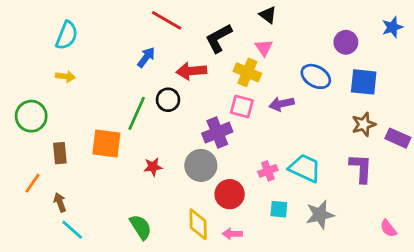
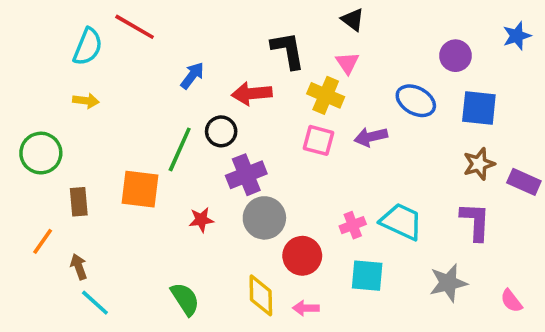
red line: (167, 20) -> (135, 27), moved
black L-shape: (219, 38) -> (288, 50), turned 108
purple cross: (217, 133) -> (246, 175), moved
cyan square: (279, 209) -> (367, 276), size x1.4
gray star: (320, 215) -> (448, 283), moved

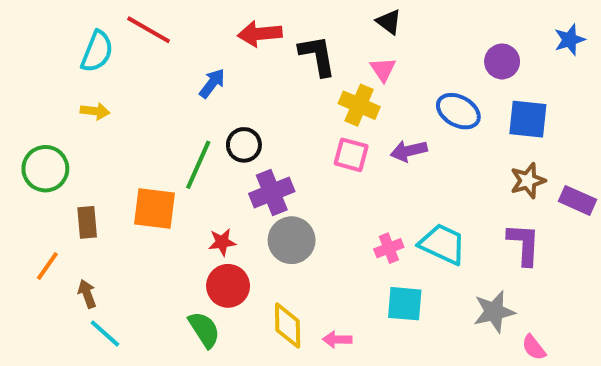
red arrow: (252, 94) -> (260, 34), moved
red circle: (302, 256) -> (228, 286), moved
pink semicircle: (511, 301) -> (534, 347), moved

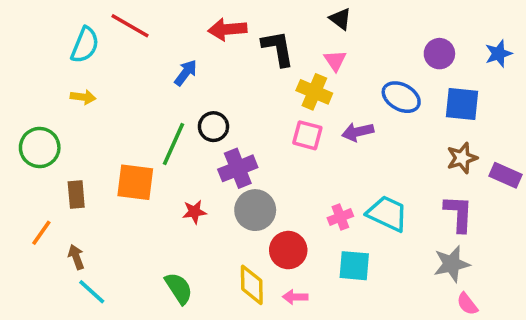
blue star: (570, 40) -> (499, 54), moved
red circle: (228, 286) -> (288, 250), moved
gray star: (494, 312) -> (452, 264), moved

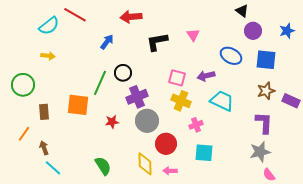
black triangle: (340, 19) -> (242, 11), moved
cyan semicircle: (85, 45) -> (49, 26), turned 30
black L-shape: (278, 48) -> (157, 42), moved, turned -90
yellow cross: (314, 92) -> (181, 101), moved
cyan trapezoid: (387, 214) -> (222, 101), moved

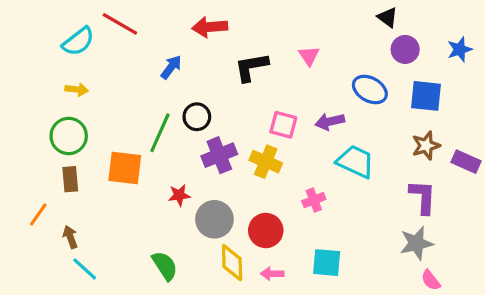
green circle: (23, 85) -> (69, 136), moved
yellow cross: (181, 101) -> (266, 162), moved
gray circle: (147, 121) -> (214, 219), moved
cyan square: (204, 153) -> (327, 263), moved

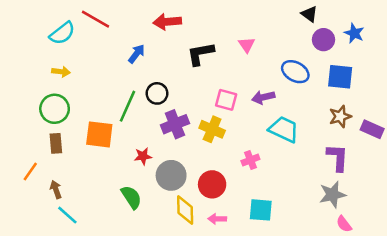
blue star: (460, 49) -> (354, 33), moved, turned -30
green semicircle: (165, 266) -> (131, 197), moved

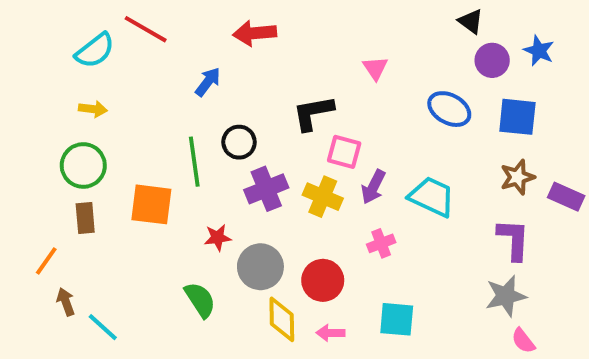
black L-shape: (201, 54) -> (313, 113), moved
purple arrow: (263, 97) -> (373, 187), moved, turned -50
green line: (128, 106) -> (194, 162), turned -32
brown arrow: (56, 189) -> (66, 302), moved

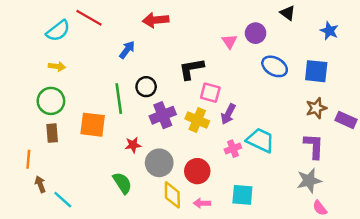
purple circle: (492, 60) -> (256, 33), moved
cyan trapezoid: (432, 197) -> (260, 140), moved
orange line: (46, 261) -> (28, 159), turned -30

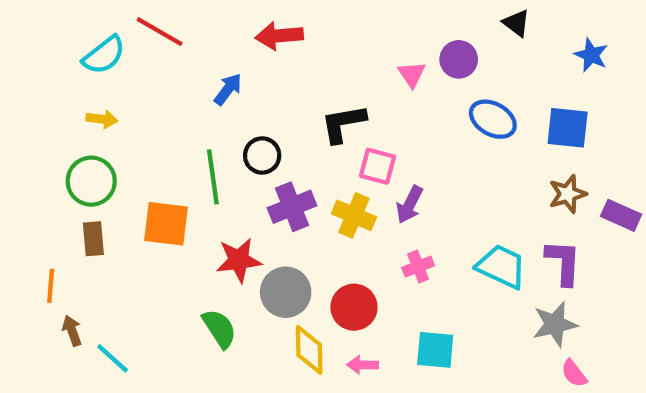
cyan trapezoid: (260, 140) -> (501, 267), moved
red star: (133, 145) -> (239, 260), size x1.5

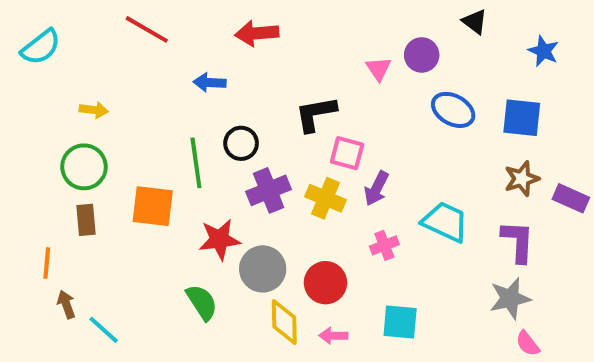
cyan semicircle: (104, 55) -> (41, 47), moved
blue arrow: (228, 89) -> (210, 82), turned -124
cyan trapezoid: (501, 267) -> (445, 222), moved

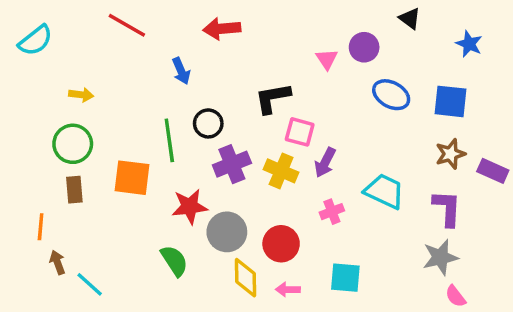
blue arrow: (210, 82) -> (181, 71), turned -116

